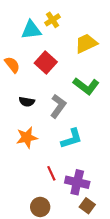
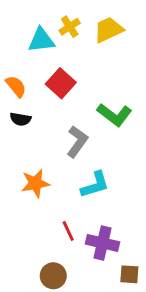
yellow trapezoid: (86, 43) -> (108, 30), moved
black semicircle: (27, 102) -> (20, 119), moved
brown square: (87, 206) -> (129, 274), moved, turned -32

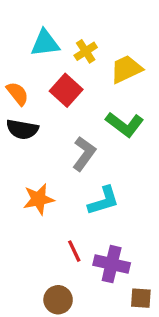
yellow cross: (70, 27) -> (86, 51), moved
yellow trapezoid: (108, 30) -> (126, 69), moved
black semicircle: (20, 119) -> (22, 129), size x1.4

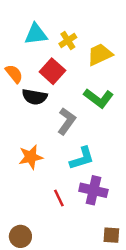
black semicircle: (22, 129) -> (35, 97), moved
purple cross: (112, 264) -> (93, 190), moved
brown circle: (58, 300) -> (20, 236), moved

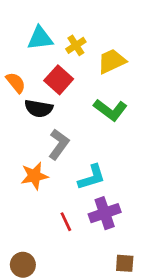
gray L-shape: (67, 121) -> (59, 144), moved
purple cross: (93, 190) -> (105, 213), turned -32

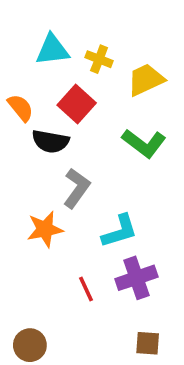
yellow cross: (76, 45) -> (99, 59), turned -36
brown square: (125, 263) -> (148, 343), moved

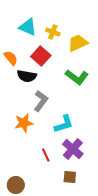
cyan triangle: (52, 50) -> (28, 27), turned 30
purple cross: (136, 278) -> (73, 149), turned -30
brown square: (148, 343) -> (70, 177), moved

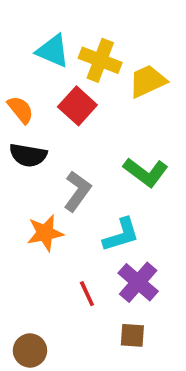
yellow cross: (53, 32) -> (100, 60), size x1.5
black semicircle: (27, 76) -> (28, 155), moved
green L-shape: (77, 77) -> (146, 172), moved

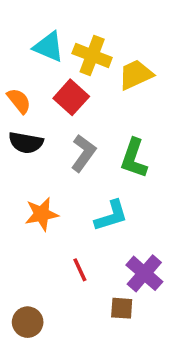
green L-shape: (146, 172) -> (134, 158), turned 72
gray L-shape: (77, 191) -> (83, 153), moved
purple cross: (138, 282) -> (144, 273), moved

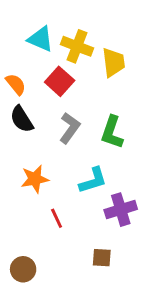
yellow trapezoid: (136, 75) -> (113, 62), turned 108
black semicircle: (26, 143) -> (22, 119), turned 48
red line: (80, 270) -> (57, 218), moved
purple cross: (144, 273) -> (121, 210), moved, turned 32

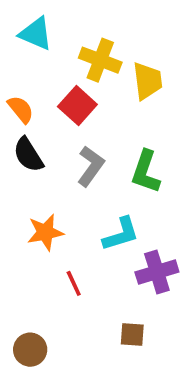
cyan triangle: (41, 39) -> (36, 34), moved

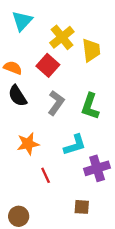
cyan triangle: (36, 34) -> (22, 21), turned 50
yellow cross: (100, 60) -> (62, 37), turned 30
orange semicircle: (21, 109) -> (13, 68), turned -30

